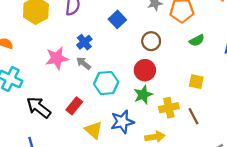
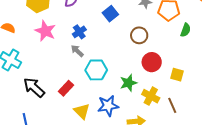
green semicircle: (197, 40) -> (186, 30), moved, turned -48
pink star: (57, 58) -> (45, 31), moved, turned 30
red circle: (145, 70) -> (152, 62), moved
yellow cross: (169, 108) -> (151, 96), turned 36

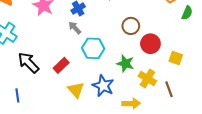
brown circle: (139, 35) -> (131, 26), moved
green star: (128, 83) -> (125, 64), turned 30
blue star: (108, 106) -> (103, 86), turned 30

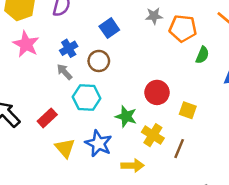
brown circle: (131, 26) -> (99, 61), moved
brown line: (169, 89) -> (179, 149), turned 42

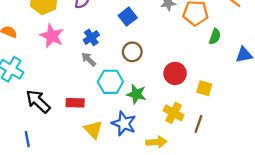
brown circle: (99, 61) -> (132, 52), moved
green star: (126, 116) -> (136, 94), moved
red rectangle: (47, 118) -> (75, 103), turned 48

